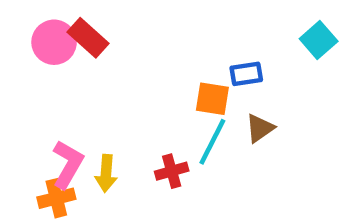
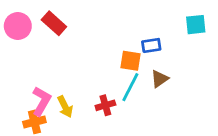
cyan square: (319, 40) -> (196, 25), turned 35
pink circle: (54, 42) -> (18, 26), moved
yellow arrow: (106, 173) -> (65, 107), turned -30

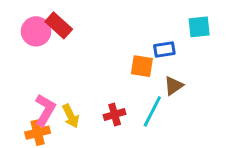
cyan square: (196, 25) -> (199, 27), moved
pink circle: (18, 26) -> (36, 31), moved
cyan line: (130, 87) -> (152, 111), moved

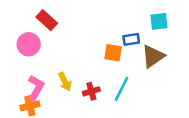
pink circle: (36, 31) -> (29, 44), moved
brown triangle: (173, 86) -> (153, 56), moved, size x1.5
yellow arrow: (71, 116) -> (65, 82), moved

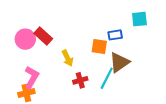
red rectangle: (47, 20) -> (43, 36), moved
brown triangle: (153, 56) -> (119, 62), moved
yellow arrow: (65, 82) -> (68, 58), moved

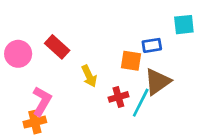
pink circle: (25, 39) -> (18, 54), moved
red cross: (80, 80) -> (118, 97), moved

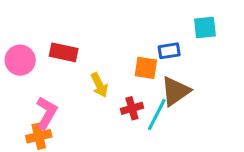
red rectangle: (57, 47) -> (64, 52), turned -30

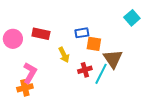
cyan square: (205, 28) -> (132, 18), turned -35
blue rectangle: (169, 51) -> (82, 33), moved
brown triangle: (175, 91) -> (113, 59), turned -30

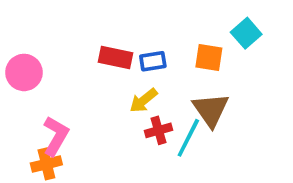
red rectangle: (41, 34) -> (115, 58), moved
orange square: (94, 44) -> (209, 58), moved
yellow arrow: (64, 55) -> (144, 100), moved, turned 77

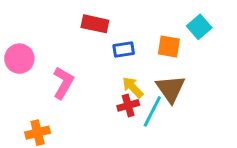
red rectangle: (115, 58) -> (95, 24), moved
yellow arrow: (144, 100) -> (133, 87), moved, turned 85
pink L-shape: (56, 136) -> (63, 83), moved

